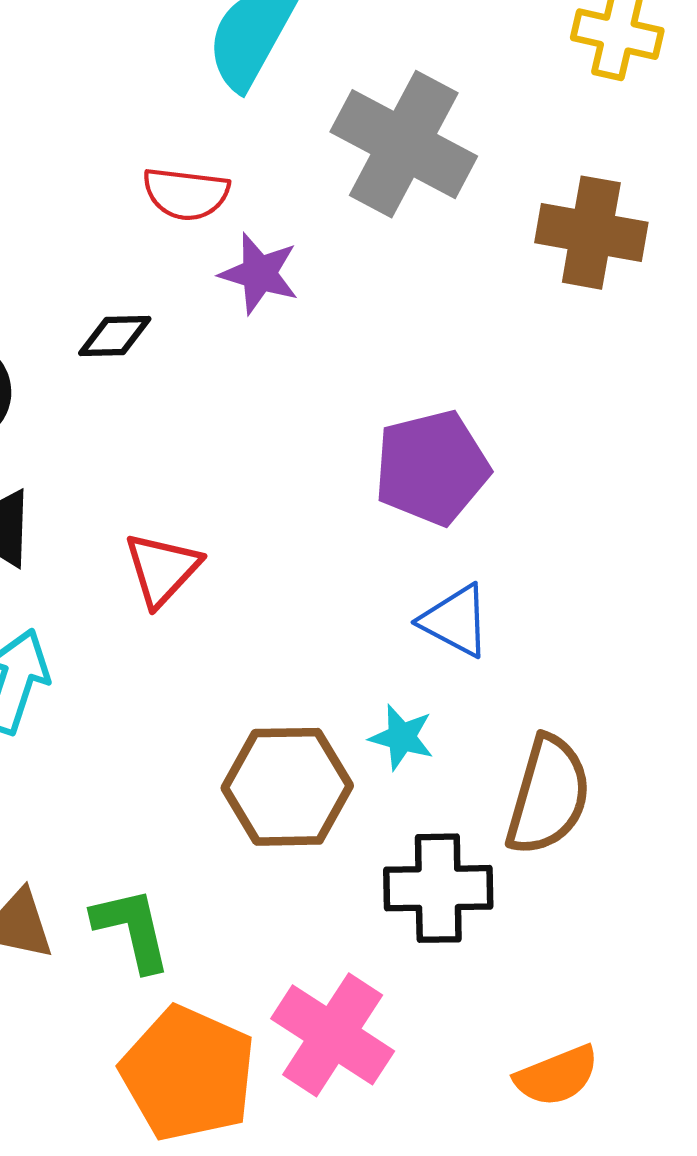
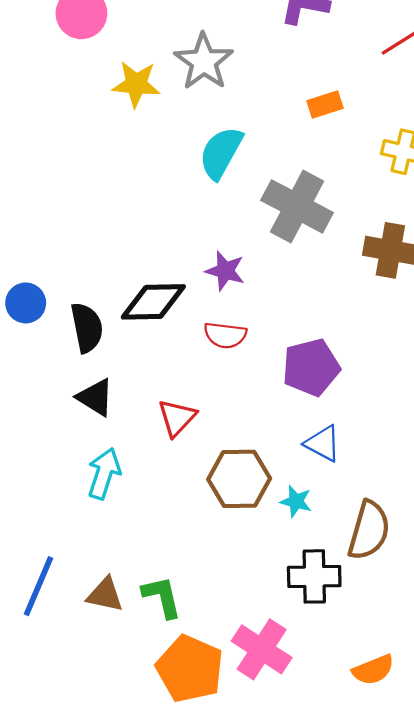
red semicircle: (186, 194) -> (225, 335), moved
black diamond: (115, 336) -> (153, 302), size x1.8
brown hexagon: (287, 787) -> (239, 479), moved

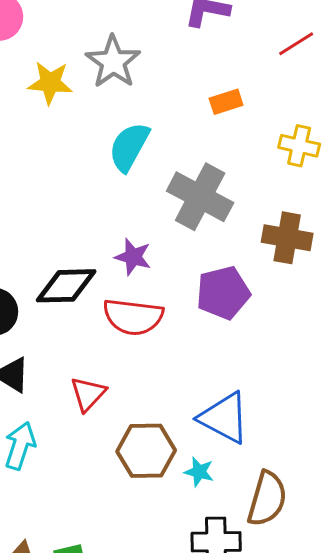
red semicircle: (225, 335) -> (133, 317), size x1.5
purple pentagon: (311, 367) -> (223, 293), moved
blue triangle: (323, 443) -> (224, 418), size x1.5

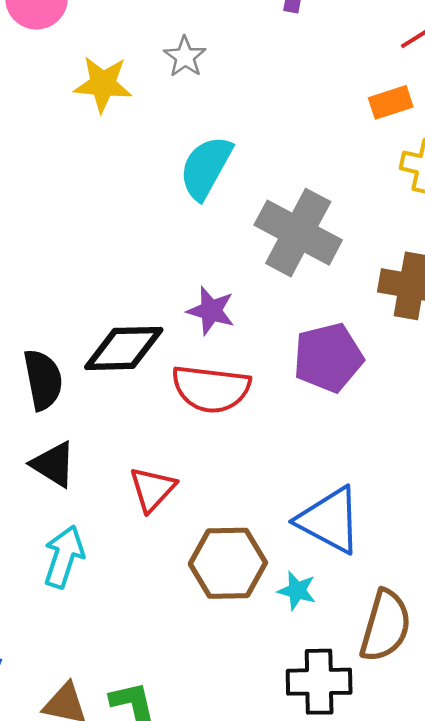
gray star: (113, 62) -> (185, 57), size x0.6
orange rectangle: (226, 102) -> (391, 102), moved

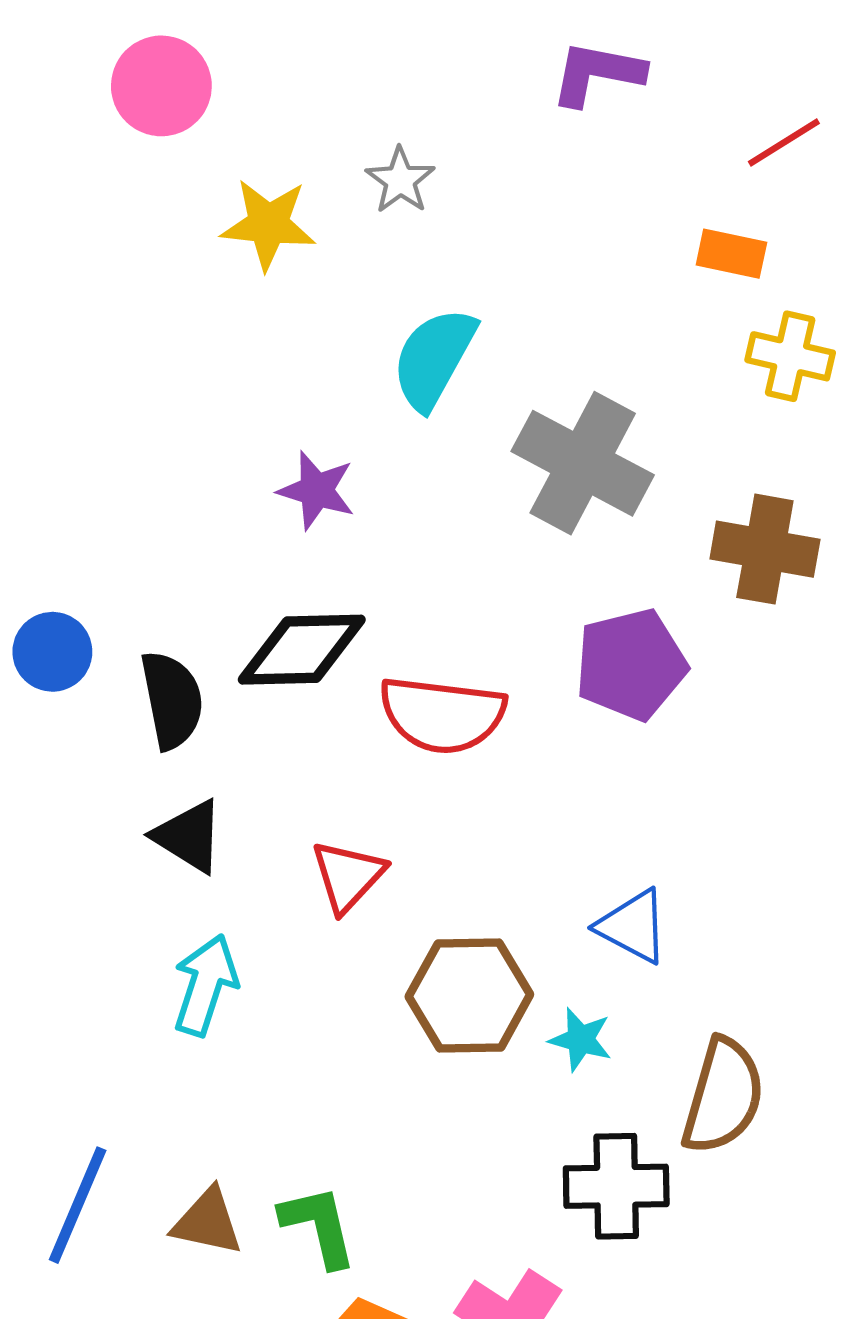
orange rectangle: (391, 102) -> (731, 254), turned 30
purple star: (211, 311) -> (316, 490), moved
blue triangle: (329, 520) -> (633, 926), size x0.7

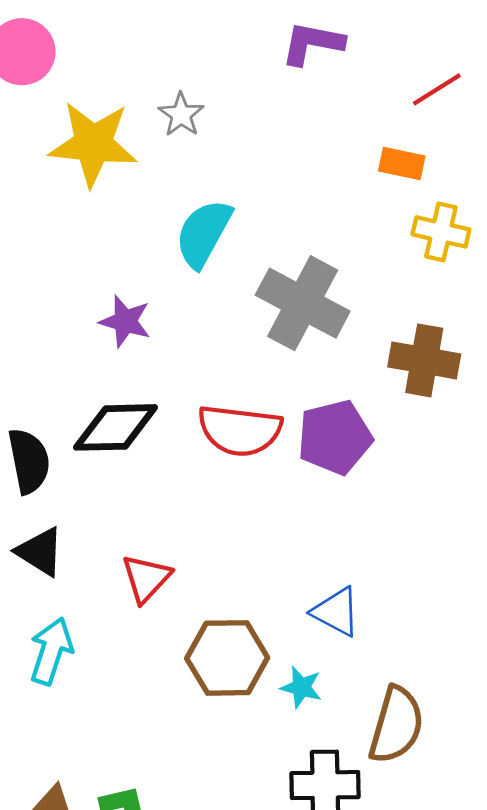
yellow star: (268, 224) -> (93, 144), size x1.4
red semicircle: (442, 715) -> (240, 430), moved

